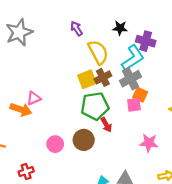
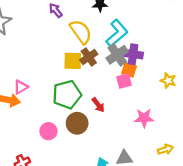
purple cross: (146, 41) -> (133, 54), moved
yellow square: (87, 79) -> (73, 61), turned 30
green pentagon: (95, 106) -> (67, 95), moved

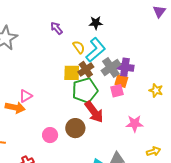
yellow semicircle: (81, 32) -> (79, 47), size x0.6
cyan L-shape: (117, 33) -> (96, 50), moved
green pentagon: (67, 95) -> (85, 90), moved
red arrow: (98, 105) -> (94, 112), size x1.6

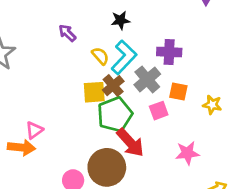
purple cross: (125, 67) -> (169, 52), moved
orange square: (121, 81) -> (178, 91), moved
brown circle: (75, 128) -> (107, 167), size x1.4

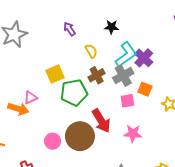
purple cross: (169, 52) -> (144, 58), turned 30
cyan L-shape: (124, 57) -> (126, 55), moved
yellow square: (94, 92) -> (55, 74), moved, turned -30
green pentagon: (115, 114) -> (74, 93), moved
pink star: (187, 153) -> (133, 134), moved

